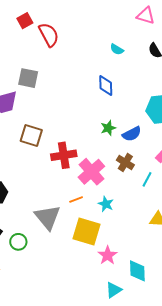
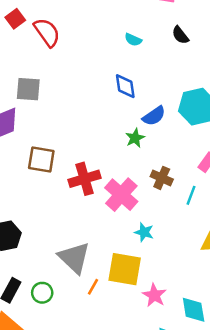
blue semicircle: (132, 134) -> (154, 116), moved
orange line: (76, 200) -> (93, 287), moved, turned -32

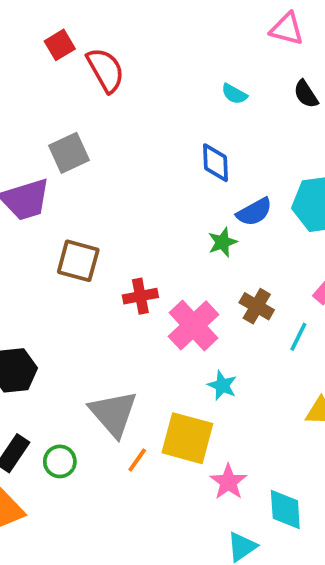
gray square: (28, 89) -> (69, 153), turned -35
red cross: (85, 179) -> (140, 296), size x0.7

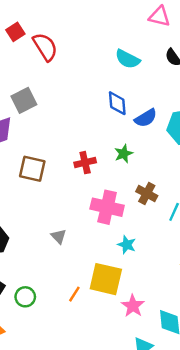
cyan semicircle: (234, 94) -> (128, 59), size x1.5
blue semicircle: (254, 212) -> (146, 118), moved
red cross: (140, 296) -> (85, 163), moved
pink cross: (193, 325) -> (107, 207), turned -32
gray triangle: (113, 413) -> (59, 236), moved, size x0.5

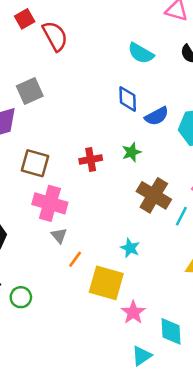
brown cross: (147, 194) -> (154, 195), size x1.5
pink cross: (107, 207) -> (50, 203), moved
orange line: (74, 294) -> (75, 259), moved

